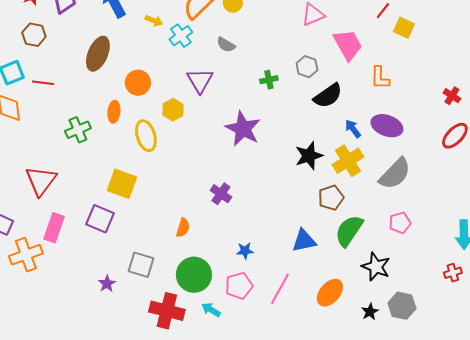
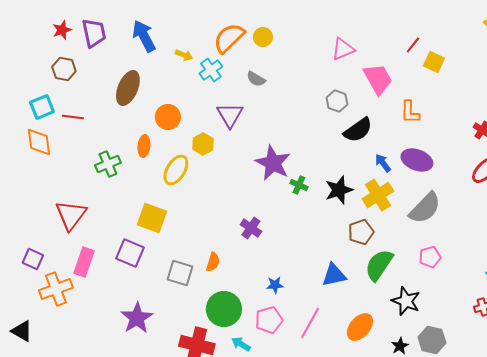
green cross: (269, 80) -> (299, 185), moved, turned 36
yellow ellipse: (146, 136) -> (176, 170), turned 48
gray square: (141, 265) -> (180, 273), moved
purple star: (107, 284) -> (137, 318), size x1.8

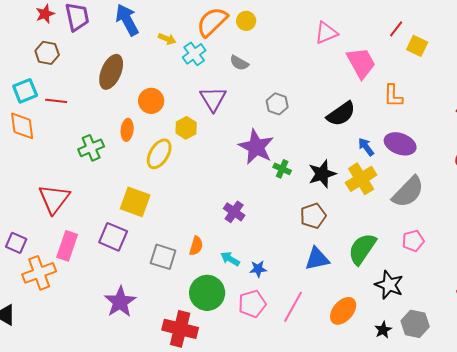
gray hexagon: (337, 101) -> (277, 104), moved
brown pentagon: (361, 232) -> (313, 216), moved
cyan arrow: (241, 344) -> (230, 259), moved

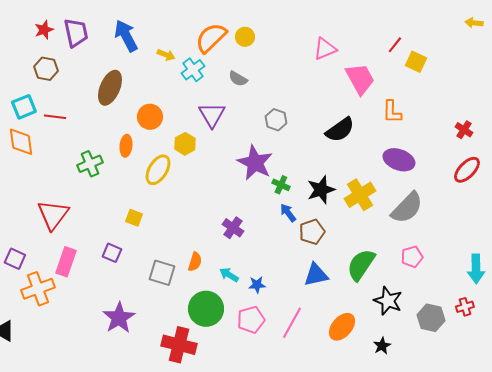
blue arrow: (366, 147) -> (288, 213), moved
yellow square: (135, 202) -> (134, 218), size x0.6
purple square: (113, 237) -> (112, 253), size x0.7
gray hexagon: (415, 324) -> (431, 318), moved

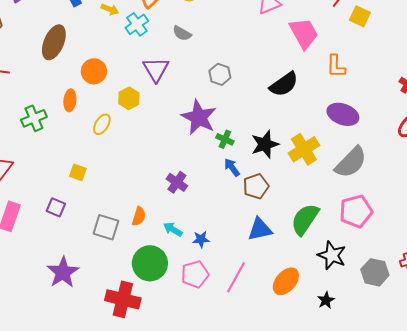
yellow ellipse: (158, 170) -> (102, 124), size x0.7
pink pentagon: (412, 257) -> (356, 211), size x1.5

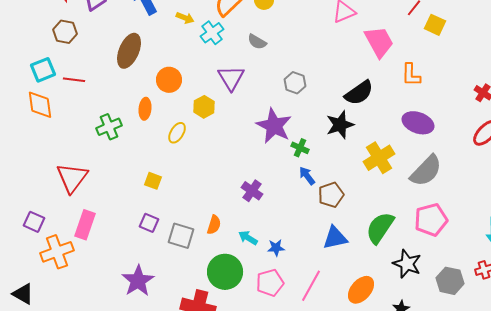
black star: (265, 144) -> (340, 125), moved
purple square: (56, 207) -> (149, 223), moved

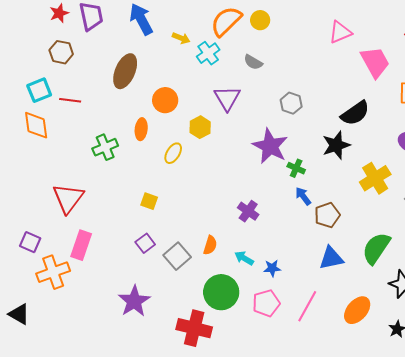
purple square: (149, 223) -> (145, 243), turned 30
gray square: (181, 236) -> (177, 256), turned 32

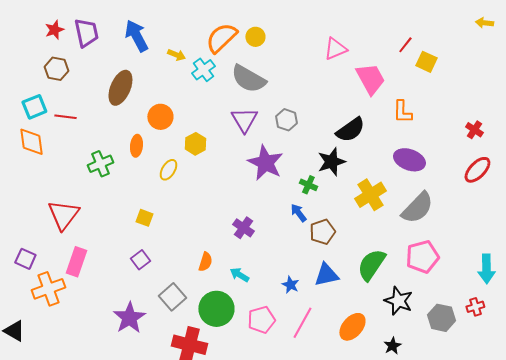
gray semicircle: (253, 62) -> (248, 79), size x1.8
purple triangle: (227, 98) -> (244, 120), moved
green cross: (296, 168) -> (308, 185), moved
gray square: (177, 256) -> (172, 297), moved
blue star: (272, 268) -> (290, 285), moved, turned 30

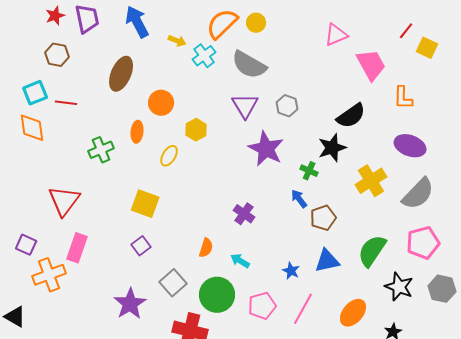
yellow square: (144, 218) -> (145, 204), size x1.6
gray hexagon: (441, 318) -> (442, 289), moved

